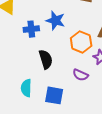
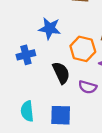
blue cross: (31, 29) -> (26, 55), moved
black semicircle: (46, 59) -> (61, 73), moved

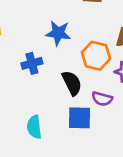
blue square: (61, 115) -> (79, 118), moved

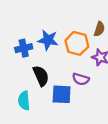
blue star: (58, 33) -> (48, 40), moved
black semicircle: (72, 83) -> (41, 76), moved

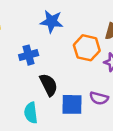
blue star: (48, 40) -> (52, 21), moved
purple semicircle: (81, 79) -> (99, 98), moved

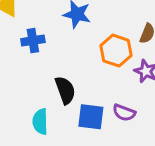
blue cross: (29, 55) -> (33, 41), moved

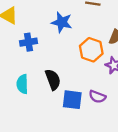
cyan semicircle: (40, 122) -> (22, 84), moved

